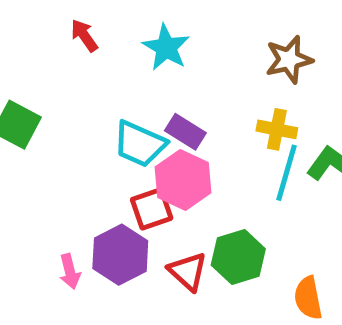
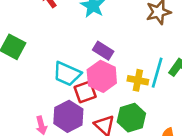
yellow cross: (277, 129) -> (138, 80), moved
cyan trapezoid: (140, 144) -> (67, 74), moved

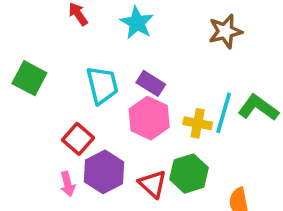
cyan trapezoid: (67, 74) -> (102, 85), moved, turned -128
red square: (85, 92) -> (78, 139), moved, turned -30

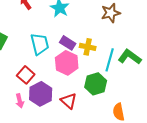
yellow cross: (198, 123) -> (88, 47), moved
green hexagon: (189, 174) -> (96, 84), moved

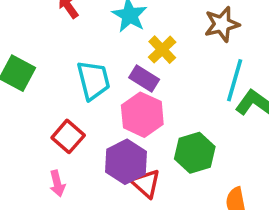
yellow cross: (88, 47) -> (162, 50), moved, turned 35
cyan line: (110, 60) -> (235, 80), moved
purple hexagon: (41, 94) -> (126, 162), moved

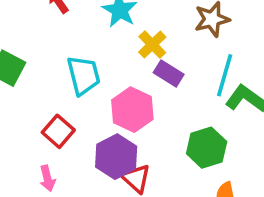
purple rectangle: (144, 79) -> (169, 73), moved
green hexagon: (195, 153) -> (207, 148), moved

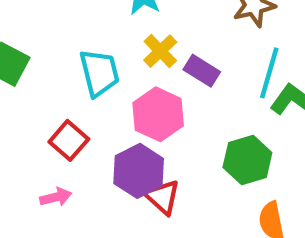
yellow cross: (152, 45) -> (160, 51), moved
pink arrow: (47, 178) -> (56, 197), turned -90

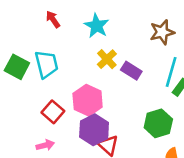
cyan trapezoid: (99, 73) -> (46, 64), moved
pink hexagon: (158, 114) -> (88, 100), moved

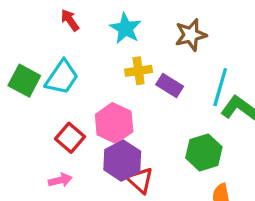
brown star: (162, 32) -> (191, 35), moved
yellow cross: (107, 59) -> (139, 71), turned 36
cyan trapezoid: (46, 64) -> (62, 77), turned 48

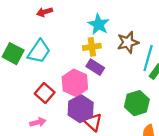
red arrow: (70, 20) -> (45, 12), turned -72
cyan star: (125, 28) -> (99, 24), moved
brown star: (191, 35) -> (128, 42), moved
purple rectangle: (170, 85) -> (95, 67), moved

